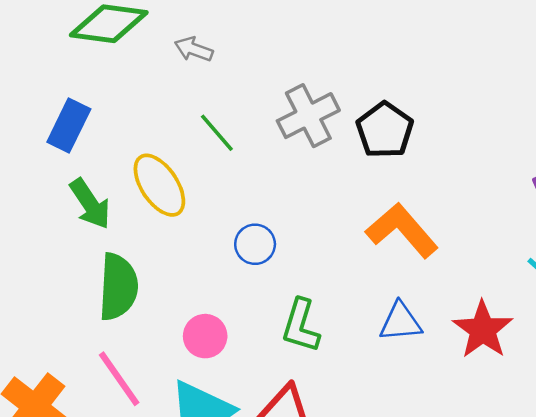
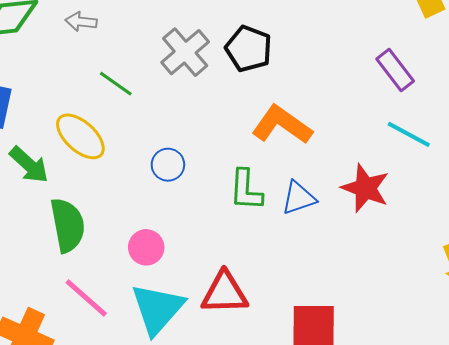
green L-shape: (301, 326) -> (246, 190), moved

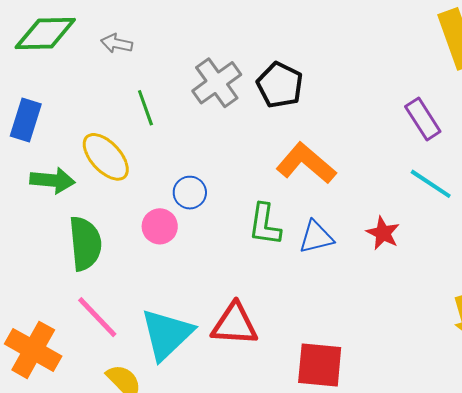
green line: (116, 84) -> (145, 108), turned 30
green arrow: (29, 165) -> (52, 180), turned -42
red star: (365, 188) -> (383, 233), size x0.7
pink circle: (146, 247) -> (160, 226), moved

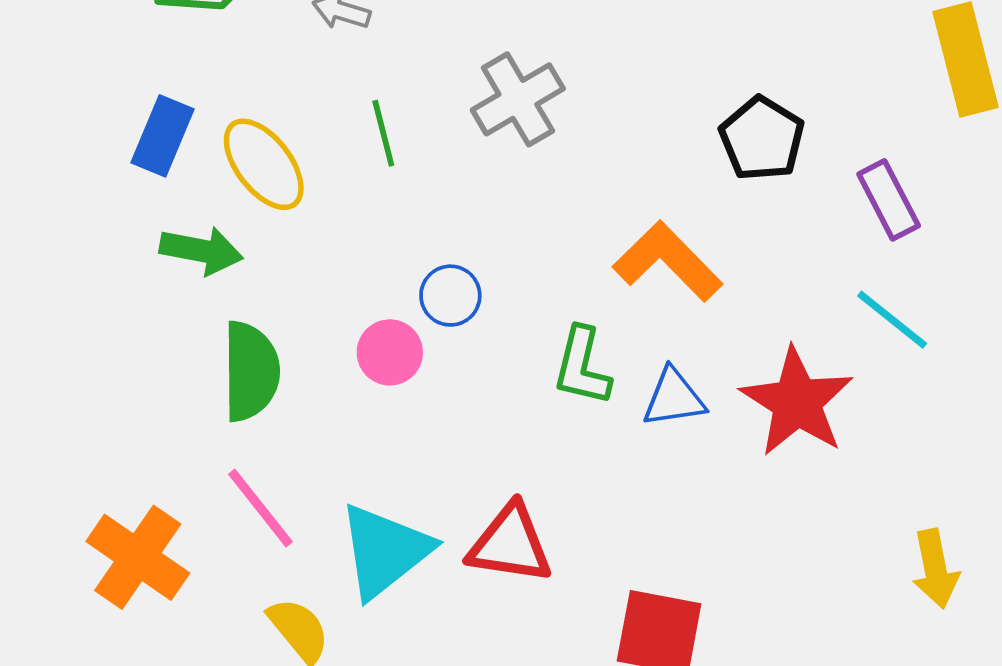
black pentagon: (280, 85) -> (762, 139), moved
yellow ellipse: (106, 157) -> (264, 164), moved
red star: (383, 233) -> (797, 402), size x1.8

